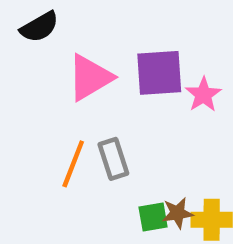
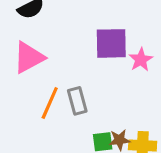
pink triangle: (90, 77) -> (29, 57), moved

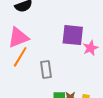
orange line: (50, 103) -> (20, 57), moved

